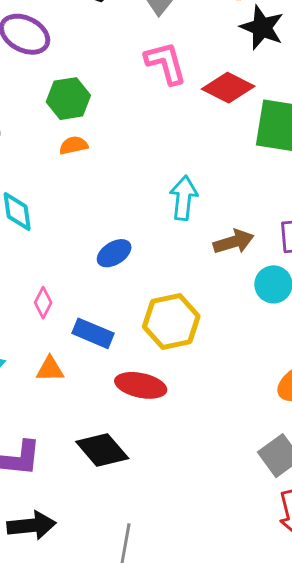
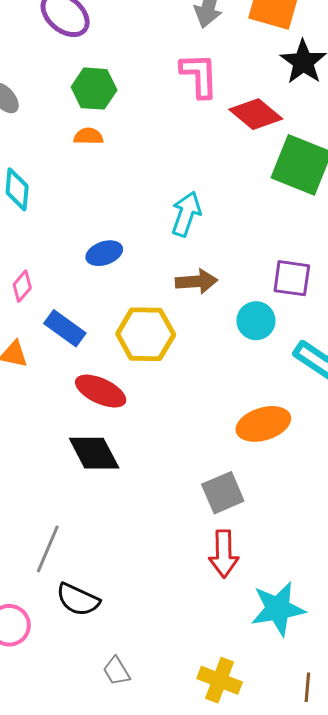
brown arrow: (234, 242) -> (196, 281), moved
black diamond: (102, 450) -> (94, 453), moved

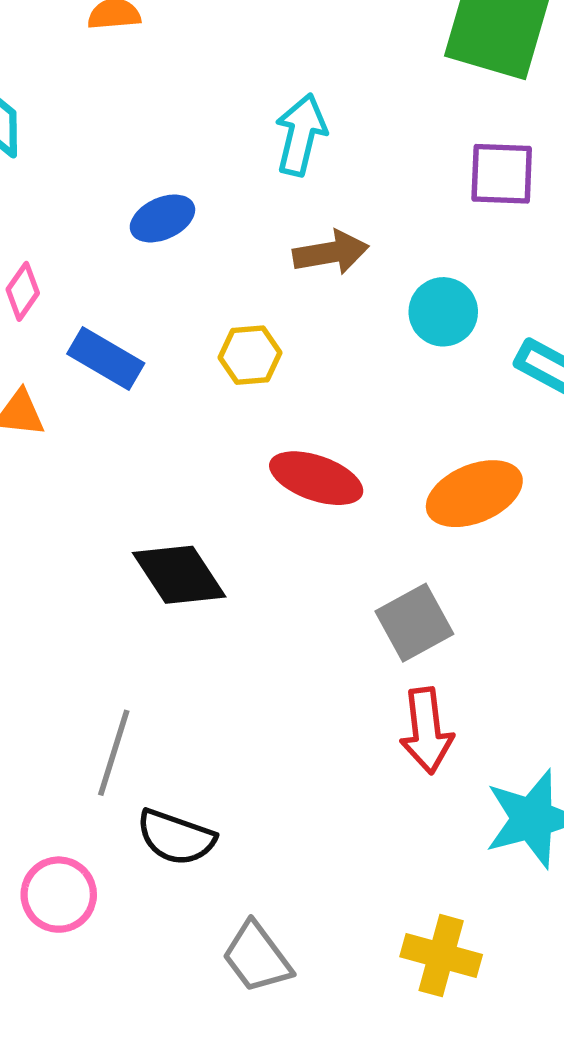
purple square: (292, 278) -> (502, 174), moved
yellow hexagon: (146, 334) -> (250, 355), size x0.6
red ellipse: (101, 391) -> (316, 478), moved
gray trapezoid: (116, 671) -> (257, 957), size x1.4

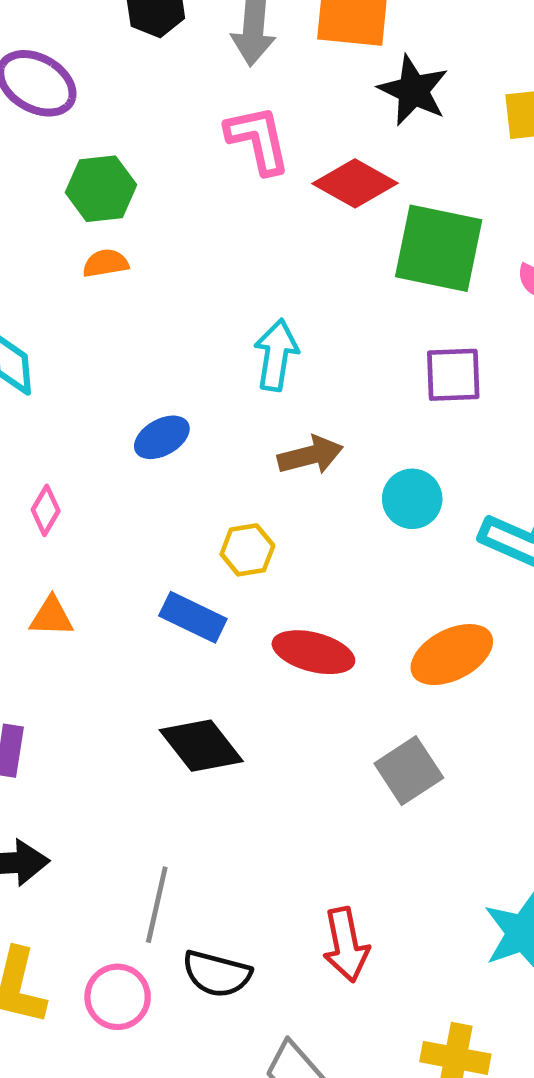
blue rectangle: (106, 358) -> (193, 617), moved
red arrow: (426, 731) -> (346, 945), moved
pink circle: (59, 895) -> (118, 997), moved

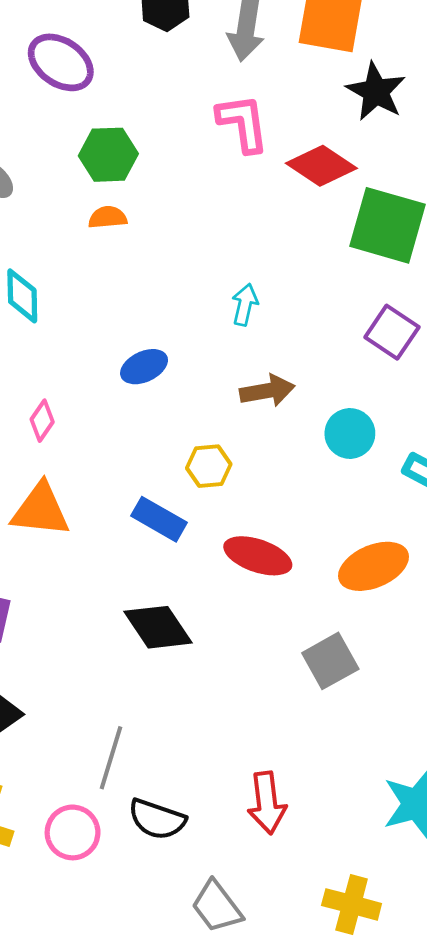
cyan arrow: (276, 355) -> (245, 305), size x0.7
purple square: (453, 375) -> (392, 332), turned 32
orange triangle: (51, 617) -> (41, 510), size x1.6

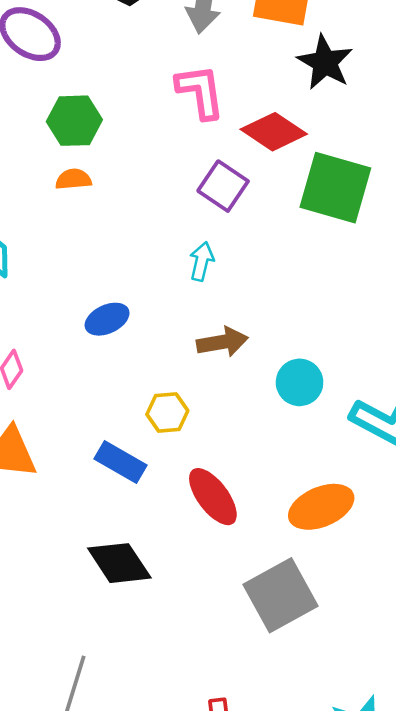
purple square: (392, 332) -> (223, 186), moved
red ellipse: (258, 556) -> (213, 497), turned 34
gray square: (330, 661) -> (280, 595), size x1.4

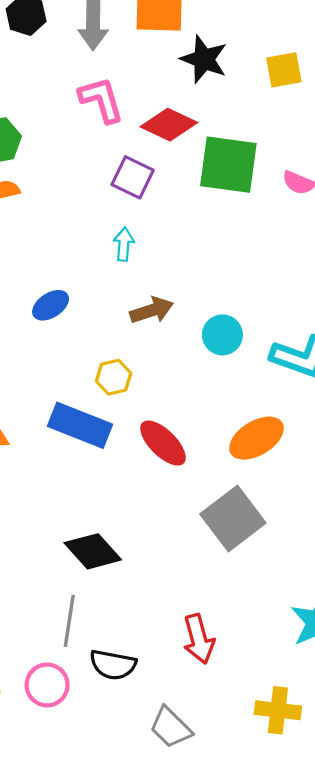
blue rectangle: (121, 462) -> (80, 425), size x1.4
black diamond: (119, 563) -> (93, 551), moved

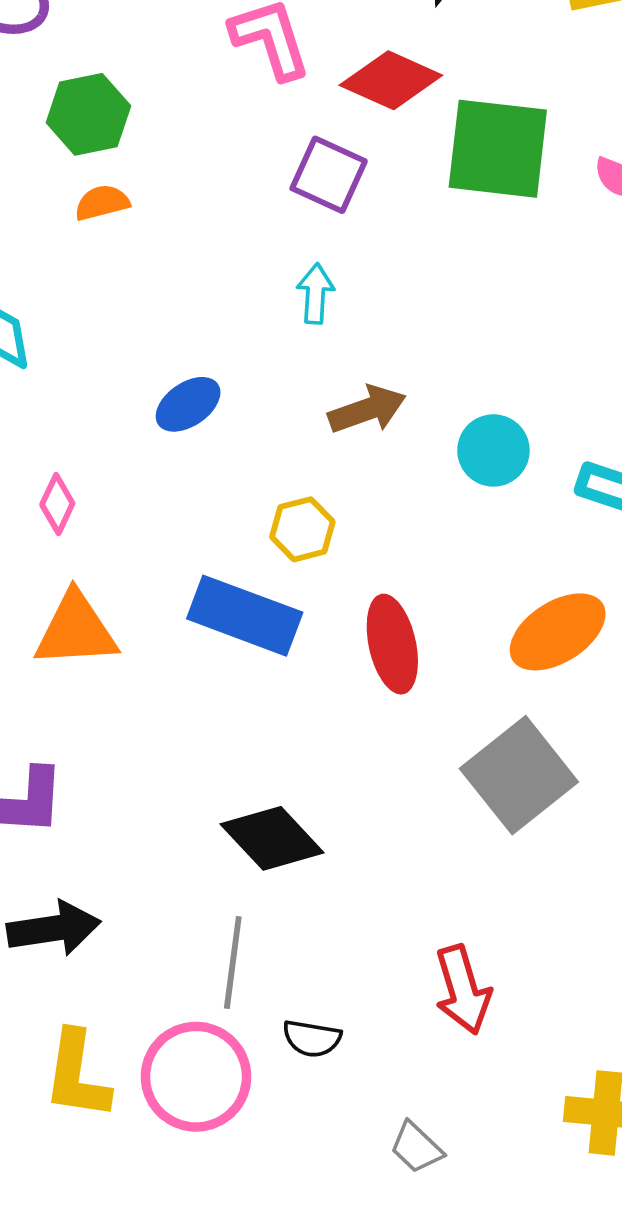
red ellipse: (163, 443) -> (392, 644), turned 34
black semicircle: (113, 665) -> (312, 1038), size x0.7
pink circle: (47, 685) -> (196, 1077), size x1.4
gray trapezoid: (171, 727) -> (416, 1147), size x0.7

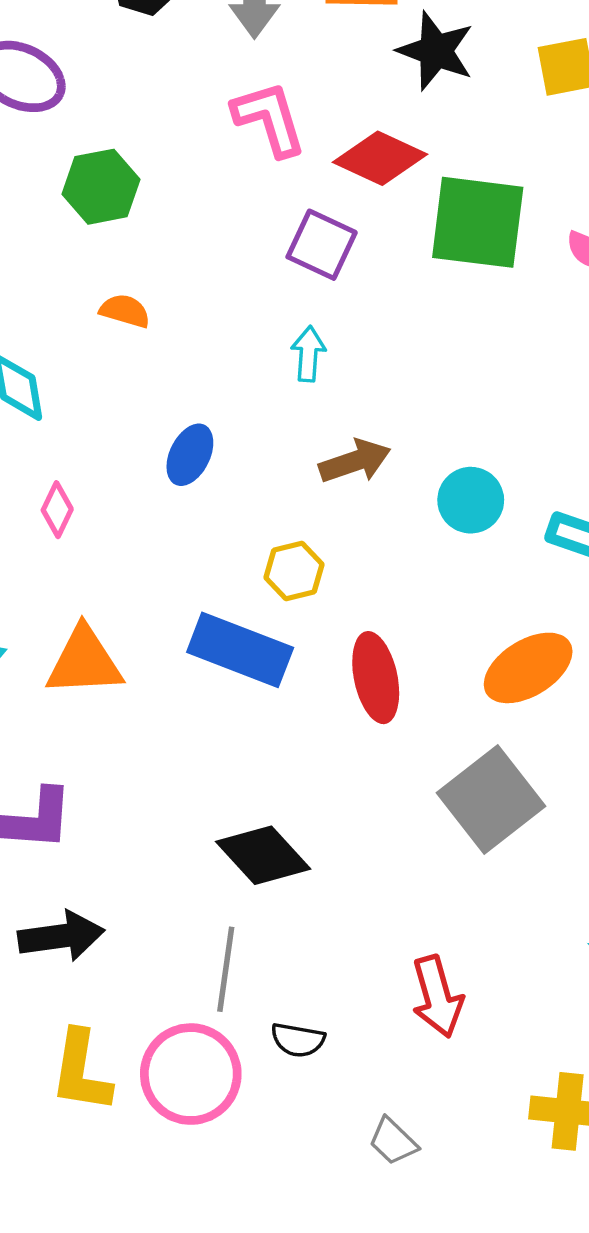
orange semicircle: (102, 203) -> (125, 311), moved, turned 30
blue ellipse: (188, 404) -> (190, 455), turned -30
pink diamond: (57, 504) -> (57, 510), moved

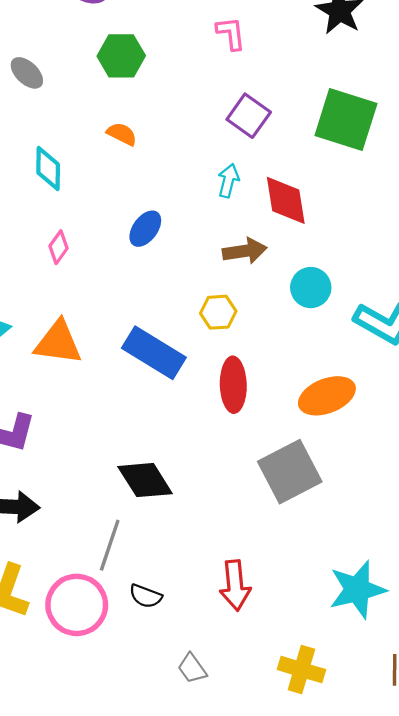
pink L-shape: (269, 119) -> (231, 33), size x0.7
red diamond: (380, 158) -> (286, 200), moved, turned 46
yellow hexagon: (294, 571) -> (218, 312), moved

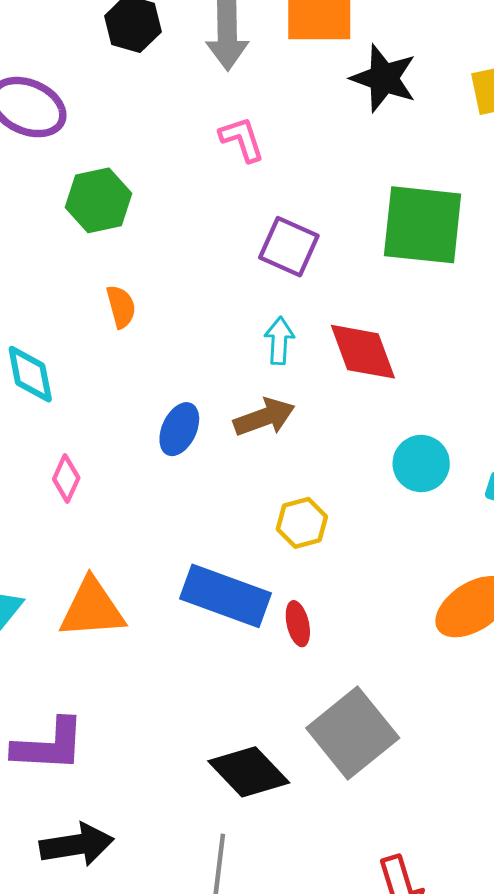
orange semicircle: (122, 134) -> (121, 307), turned 60
brown arrow: (245, 251) -> (264, 417), moved
red ellipse: (233, 385) -> (298, 624), moved, size x0.6
gray square: (290, 472) -> (353, 733), moved

